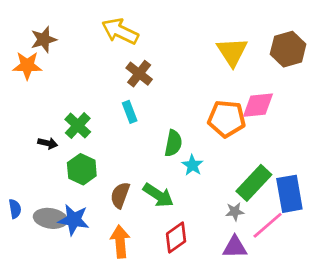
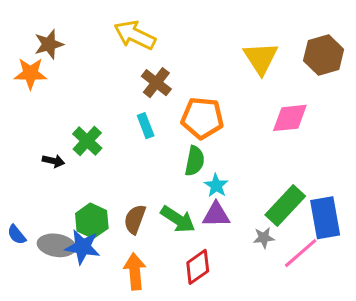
orange pentagon: (227, 119) -> (202, 118), moved
green hexagon: (82, 169) -> (92, 221), moved
blue semicircle: (15, 209) -> (17, 235), turned 150
purple triangle: (235, 247) -> (216, 215), moved

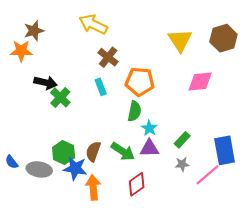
black arrow: (53, 161) -> (46, 83), moved, size x1.5
green rectangle: (285, 205) -> (182, 140), moved, size x0.6
blue star: (83, 247) -> (75, 168), moved

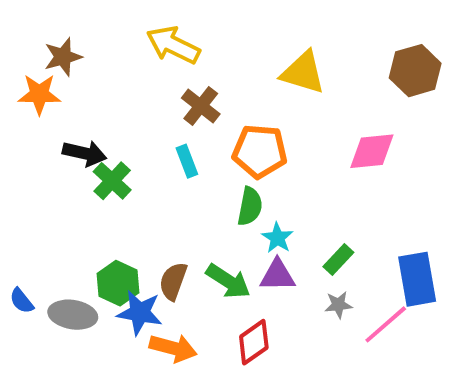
yellow triangle: (180, 40) -> (303, 73), moved, turned -40
orange arrow: (93, 187) -> (173, 348), turned 110

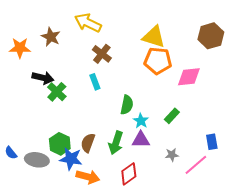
brown star: (63, 57) -> (51, 37), moved, turned -30
orange pentagon: (260, 151) -> (158, 61), moved
green rectangle: (338, 260) -> (172, 116), moved
blue rectangle: (417, 279) -> (212, 142), size x0.6
green arrow: (228, 281) -> (116, 143), turned 75

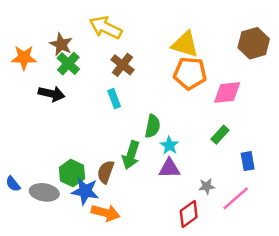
green cross: (57, 92) -> (68, 64), moved
green rectangle: (172, 116) -> (220, 135), moved
blue rectangle: (212, 142) -> (248, 161), moved
green arrow: (116, 143) -> (131, 155), moved
red diamond: (129, 174) -> (189, 214), moved

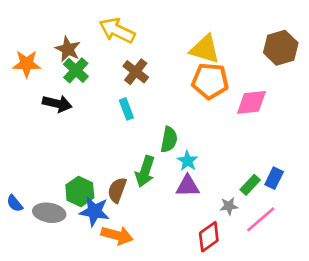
green rectangle: (220, 135) -> (250, 185), moved
blue rectangle: (248, 161) -> (274, 178), turned 36

